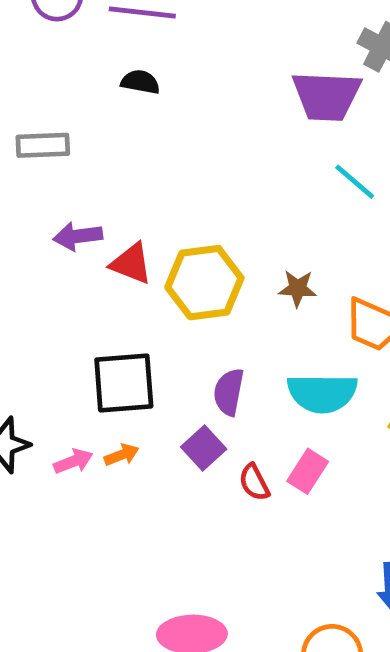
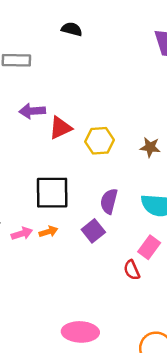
red triangle: (131, 264) -> (60, 128), turned -50
yellow hexagon: (204, 283) -> (100, 141), size x0.7
red semicircle: (254, 482) -> (132, 270), moved

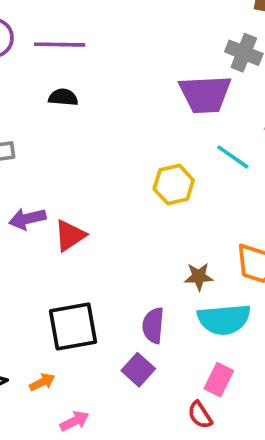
yellow hexagon: (100, 141) -> (174, 185), moved
brown star: (150, 147) -> (199, 277), moved
orange arrow: (48, 232) -> (42, 382), moved
pink arrow: (22, 234) -> (75, 421), moved

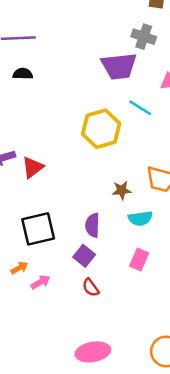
yellow hexagon: (174, 185) -> (101, 129), size x1.4
cyan semicircle: (224, 319) -> (140, 218), size x0.7
red semicircle: (200, 415) -> (91, 288), moved
pink arrow: (75, 421) -> (41, 282), moved

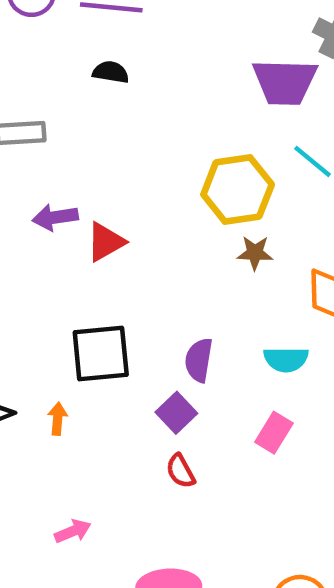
brown star: (122, 190) -> (255, 253), moved
orange arrow: (19, 268) -> (58, 419), turned -63
pink arrow: (41, 282) -> (73, 531), moved

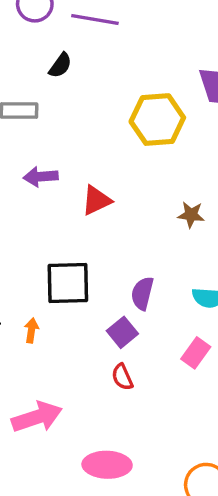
black semicircle: (111, 72) -> (60, 65), moved, turned 112
yellow hexagon: (238, 190) -> (157, 120), moved
red triangle: (106, 242) -> (96, 200), moved
pink arrow: (73, 531) -> (37, 417), size x1.8

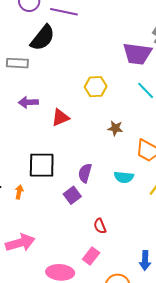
black semicircle: (60, 65) -> (43, 38), size x1.8
yellow hexagon: (157, 120) -> (96, 87), moved, size x0.7
pink rectangle: (196, 353) -> (91, 256), moved
red semicircle: (122, 377) -> (100, 226), moved

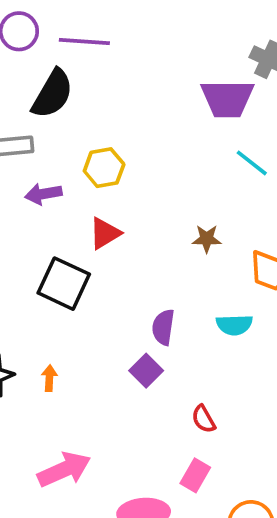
yellow hexagon: (96, 87) -> (104, 168), moved
purple arrow: (28, 102) -> (43, 194), moved
black square: (42, 165) -> (64, 284), moved, turned 32

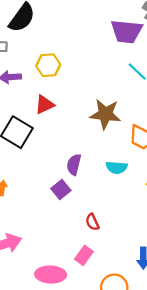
brown star: (207, 239) -> (105, 114), size x1.8

